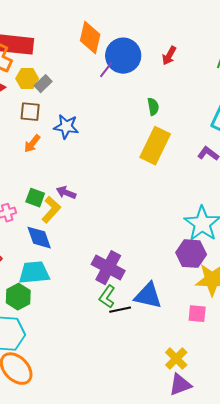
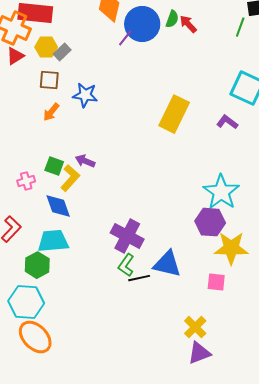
red arrow: (169, 56) -> (188, 24), turned 108
green semicircle: (153, 107) -> (172, 19), moved, turned 30

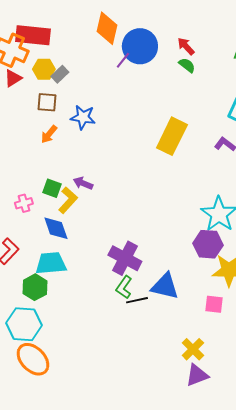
green semicircle: (172, 19) -> (187, 65), moved, turned -72

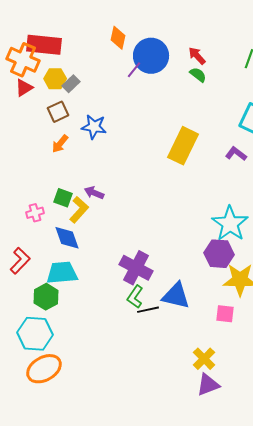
orange diamond: (107, 28) -> (118, 38), size x0.7
brown square: (47, 102) -> (58, 112), turned -30
orange ellipse: (33, 359) -> (44, 369), turned -76

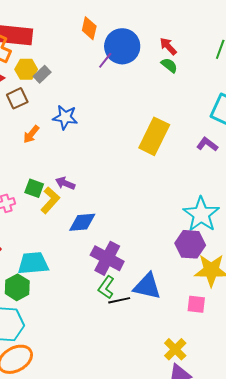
brown square: (58, 112) -> (17, 98), moved
blue diamond: (67, 238) -> (82, 222), moved, turned -76

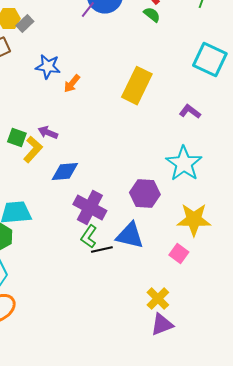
orange arrow: (31, 134) -> (72, 84), moved
purple L-shape: (207, 144) -> (190, 112), moved
purple hexagon: (190, 244) -> (145, 194), moved
pink square: (196, 304) -> (179, 254), turned 30

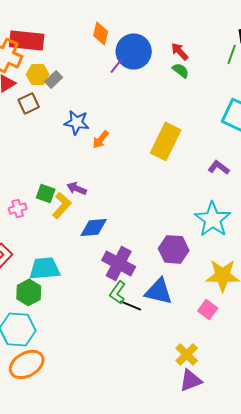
black line: (102, 250) -> (131, 305), turned 35

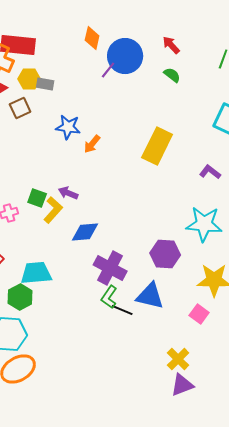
red arrow: (180, 51) -> (171, 45), moved
gray rectangle: (54, 79) -> (45, 84), turned 54
cyan star: (213, 219) -> (204, 224), turned -30

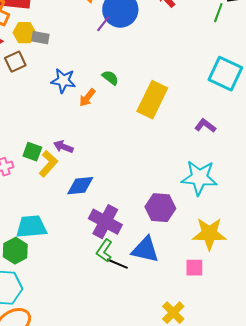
green semicircle: (172, 75) -> (110, 78), moved
pink square: (199, 314) -> (194, 268), turned -36

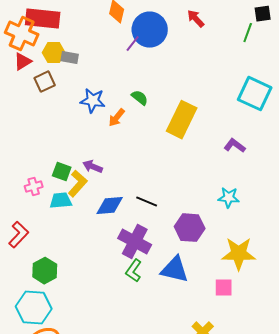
cyan star: (199, 178) -> (229, 198), size x0.6
cyan trapezoid: (31, 227) -> (61, 201), moved, size x0.7
black line: (117, 264) -> (147, 202), moved

